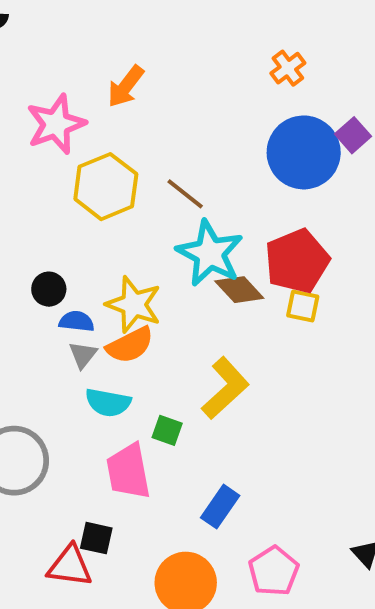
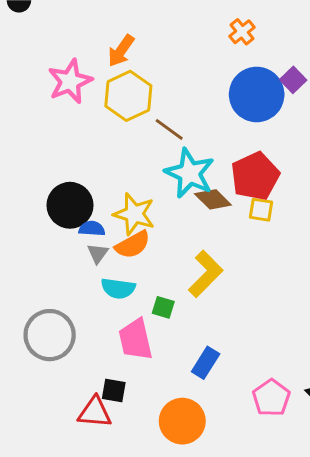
yellow hexagon: (106, 187) -> (128, 96), moved
black circle: (49, 289) -> (70, 205), size x1.8
pink pentagon: (274, 571) -> (271, 398), moved

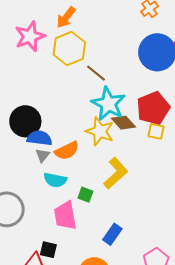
yellow star: (134, 214) -> (100, 131), moved
blue semicircle: (92, 229) -> (39, 138), size x1.4

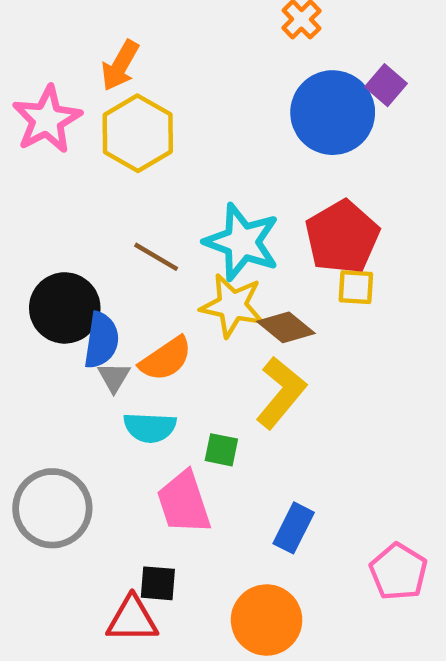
brown line: (96, 73) -> (156, 257), moved
brown diamond: (123, 123) -> (286, 327), moved
blue semicircle: (39, 138) -> (101, 340), turned 100

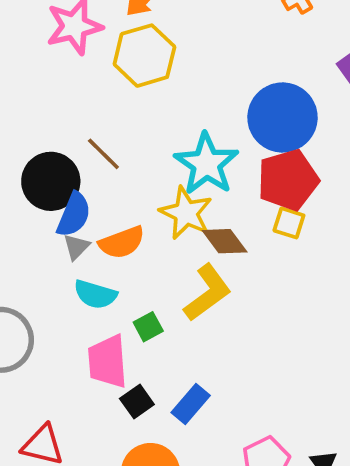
blue circle: (333, 113) -> (282, 117), moved
brown line: (156, 257) -> (103, 154), moved
green square: (221, 450) -> (148, 327), turned 36
black square: (158, 583) -> (137, 401), moved, turned 36

